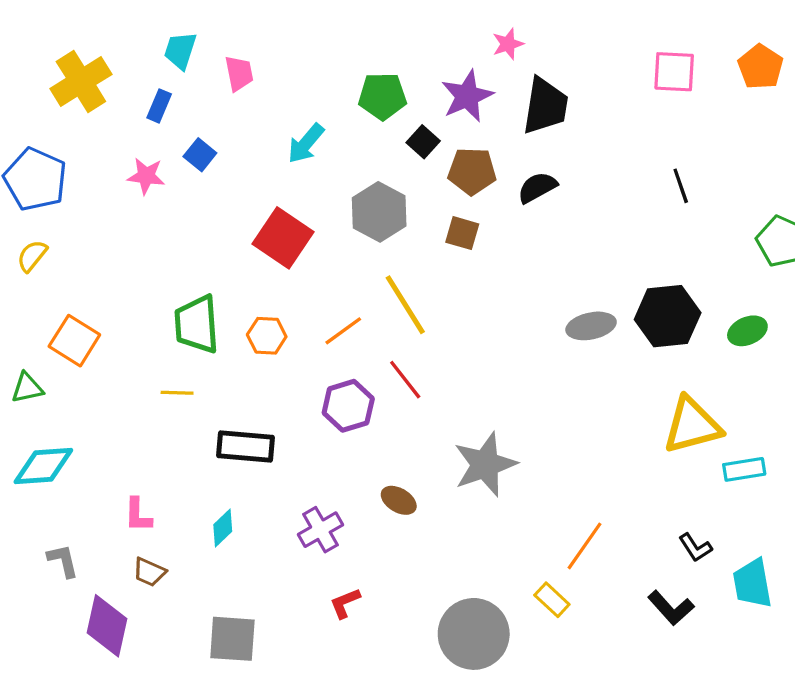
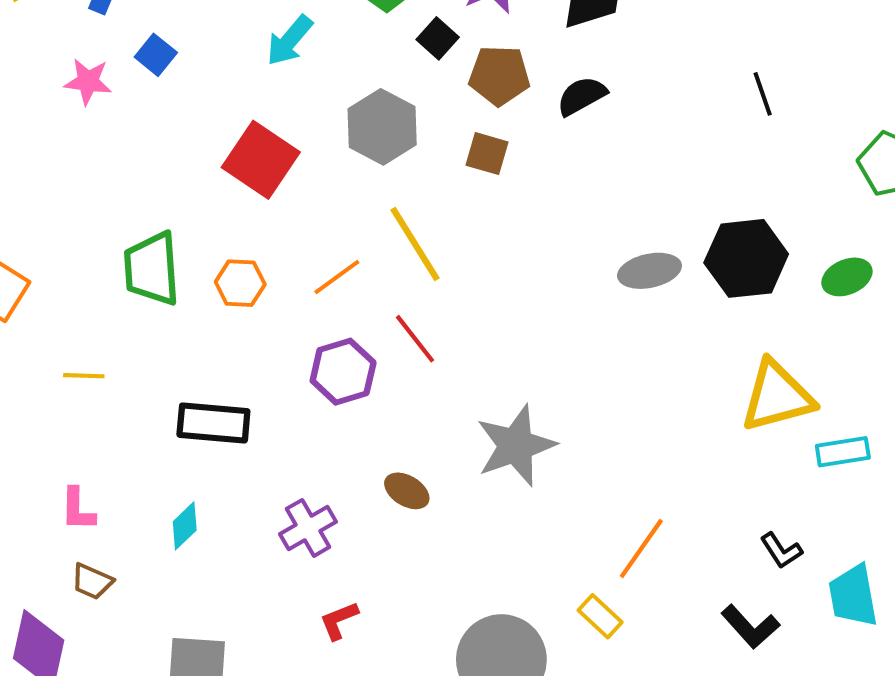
yellow line: (177, 393) -> (84, 376), moved

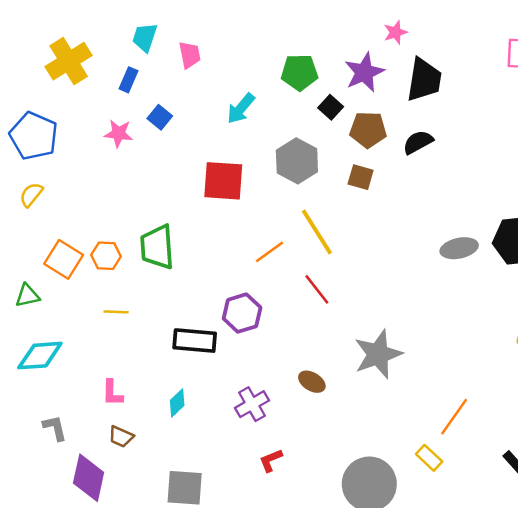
red square: (261, 160) -> (223, 181), turned -30
orange hexagon: (240, 283) -> (106, 256), moved
purple hexagon: (343, 372) -> (242, 313), moved

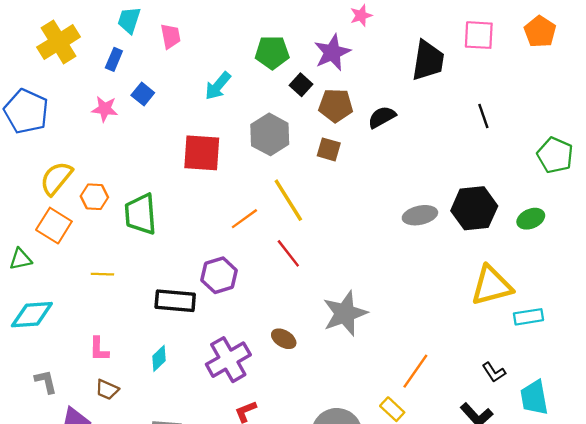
black trapezoid: (424, 80) -> (428, 61), moved
yellow semicircle: (31, 195) -> (56, 178), moved, size x1.5
orange hexagon: (106, 256) -> (94, 197), moved
purple cross: (252, 404) -> (228, 360), size x1.4

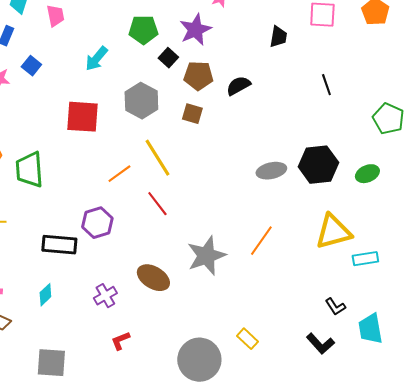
black trapezoid: (428, 61) -> (278, 37), size x0.6
brown ellipse: (284, 339) -> (153, 278), size x1.5
purple cross: (228, 360) -> (105, 296), size x0.6
orange line: (415, 371) -> (261, 241), moved

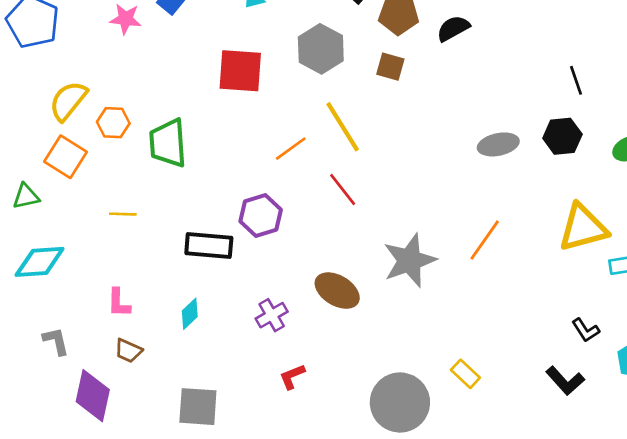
black line: (326, 85) -> (576, 80), moved
black hexagon: (318, 165) -> (562, 136), size x0.7

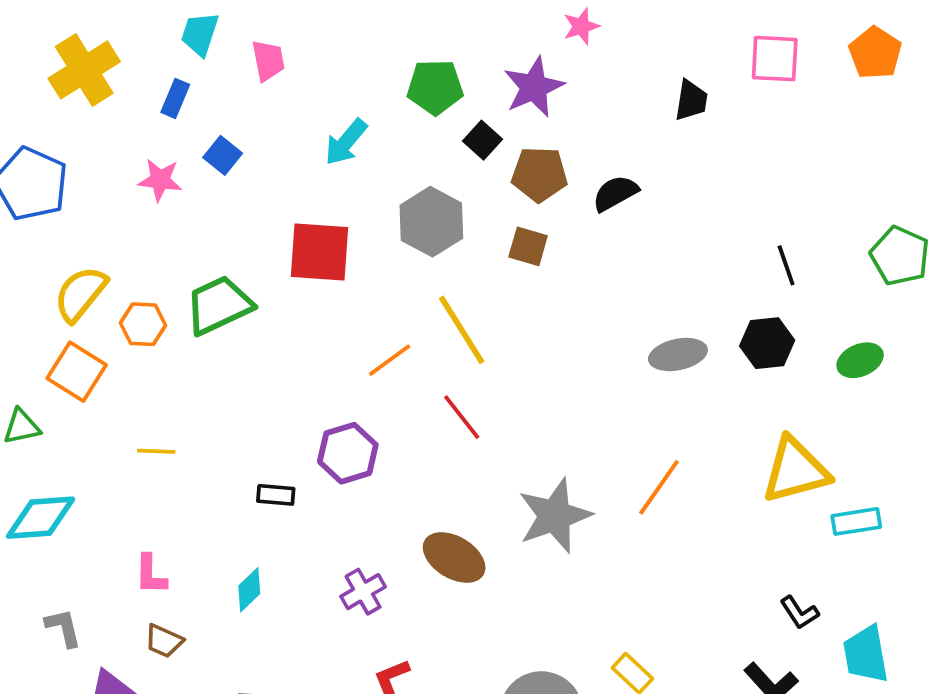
green trapezoid: (168, 143) -> (219, 305), moved, turned 69
black rectangle: (209, 245) -> (276, 495), size x0.6

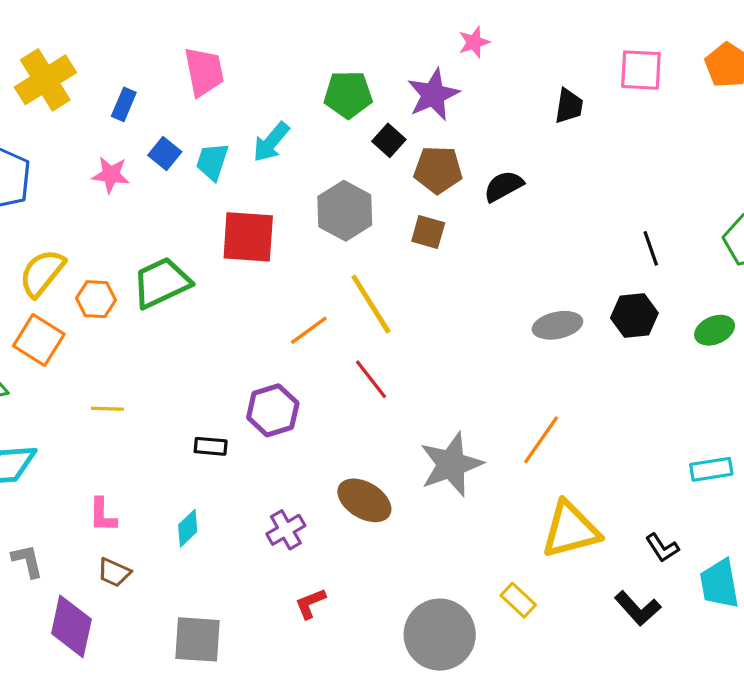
cyan trapezoid: (200, 34) -> (212, 162), moved
pink trapezoid: (268, 60) -> (204, 72), size x1.4
yellow triangle: (796, 470) -> (571, 530), moved

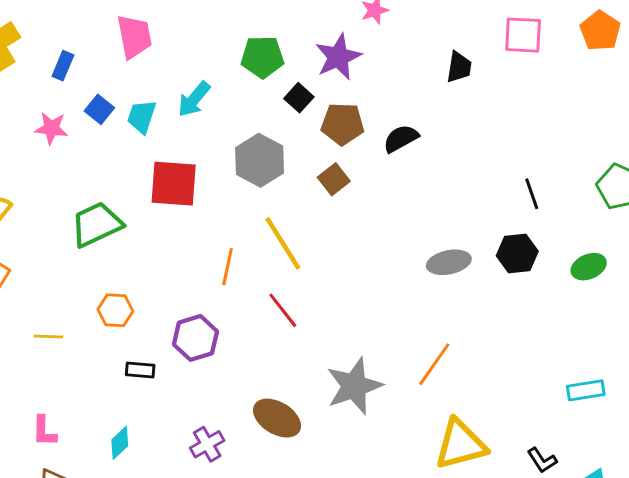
brown square: (428, 232) -> (334, 179), turned 36
orange hexagon: (96, 299) -> (115, 310), moved
orange line: (309, 330) -> (228, 267), turned -42

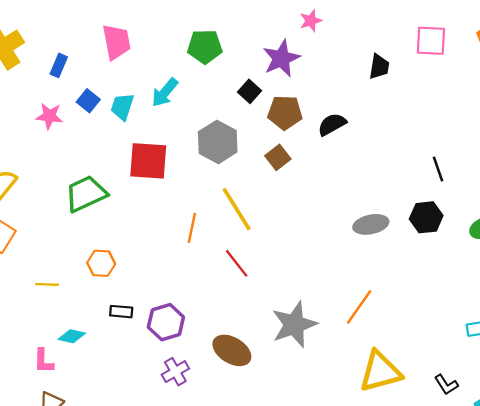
green pentagon: (262, 57) -> (205, 47), moved
purple hexagon: (195, 338) -> (166, 322), moved
cyan diamond: (120, 443) -> (72, 336), moved, turned 56

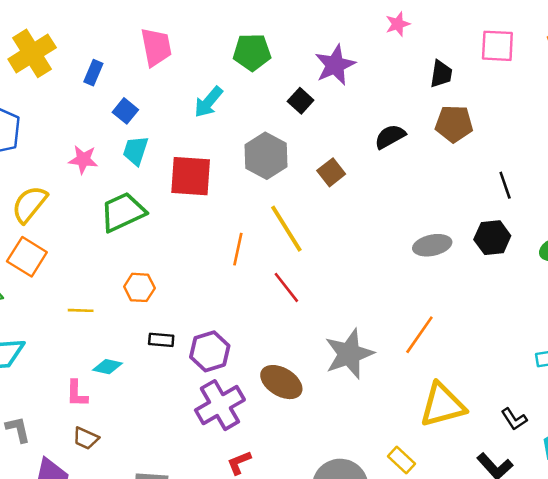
pink star: (311, 21) -> (398, 24), moved
cyan trapezoid: (122, 107) -> (136, 151), moved
brown pentagon: (285, 113) -> (454, 124), moved
pink star: (49, 116) -> (83, 160), moved
purple cross: (175, 372) -> (220, 405), size x1.6

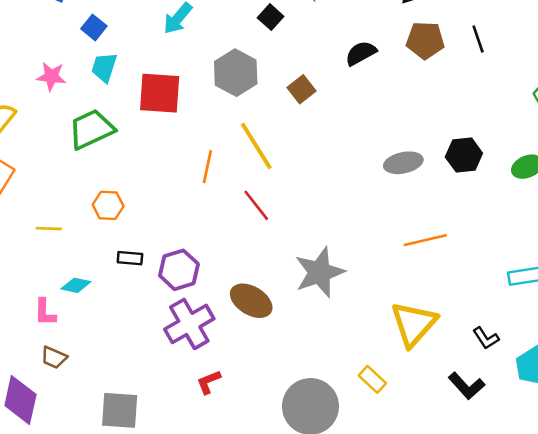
black line: (505, 185) -> (478, 39), moved
orange line: (419, 335) -> (425, 240), moved, turned 42
yellow triangle: (442, 405) -> (414, 324), turned -33

